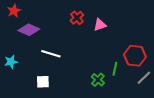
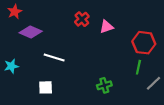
red hexagon: (135, 56) -> (144, 43), moved
green line: (115, 69) -> (138, 67), moved
green cross: (98, 80) -> (104, 85), turned 32

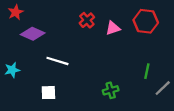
red hexagon: (144, 43) -> (146, 21), moved

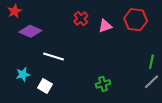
cyan star: (12, 70) -> (23, 74), moved
green line: (147, 71) -> (151, 62), moved
white square: (48, 93) -> (45, 86), turned 32

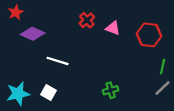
red hexagon: (136, 20) -> (149, 35), moved
pink triangle: (105, 26) -> (113, 28), turned 40
cyan star: (23, 74) -> (18, 94), moved, size x1.5

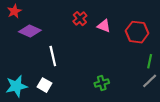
white line: (58, 61) -> (53, 56), turned 60

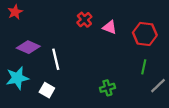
purple diamond: (30, 31) -> (28, 47), moved
green line: (150, 61) -> (144, 67), moved
cyan star: (16, 86) -> (17, 78), moved

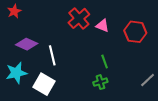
red cross: (84, 20) -> (79, 18), size x1.5
green line: (144, 67) -> (105, 62), moved, turned -32
white square: (47, 90) -> (44, 84), size x1.5

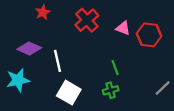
red star: (14, 11) -> (43, 12), moved
pink triangle: (102, 26) -> (123, 28), moved
white square: (44, 84) -> (69, 93), moved

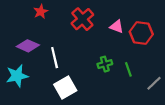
green line: (115, 68) -> (128, 69), moved
green cross: (111, 90) -> (105, 64), moved
white square: (69, 93) -> (65, 88), turned 30

